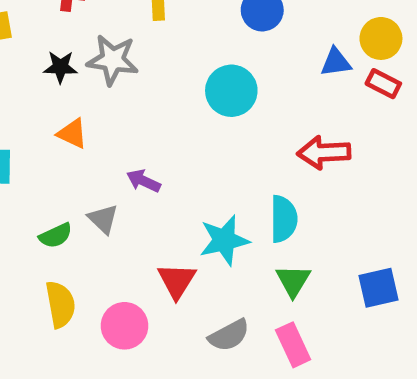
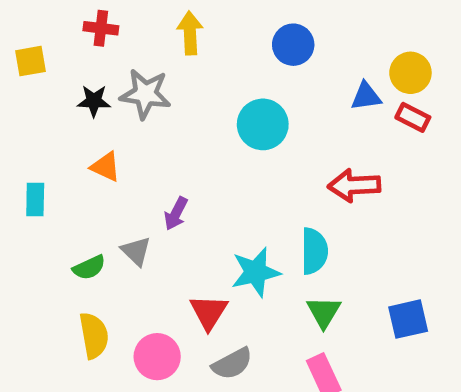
purple arrow: (143, 181) -> (176, 214), turned -88
gray semicircle: (229, 335) -> (232, 364), moved

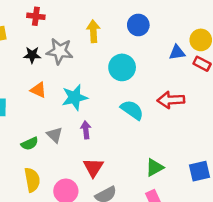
yellow arrow: (190, 33) -> (93, 31), moved
purple arrow: (176, 214) -> (86, 130), moved, turned 147
cyan semicircle: (314, 251) -> (132, 110), moved, turned -55
cyan star: (256, 272) -> (75, 97), moved
green triangle: (324, 312) -> (155, 167), turned 30

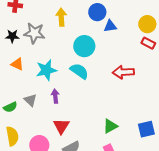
blue triangle: (177, 52) -> (110, 26), moved
cyan semicircle: (132, 110) -> (79, 71), moved

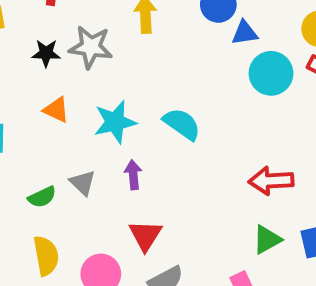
cyan circle: (84, 46) -> (271, 73), moved
red arrow: (123, 72) -> (271, 181), moved
green triangle: (110, 126) -> (267, 240), moved

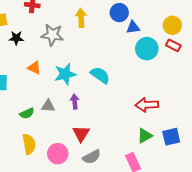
black star: (46, 53) -> (16, 38), moved
gray triangle: (83, 183) -> (48, 106), turned -40

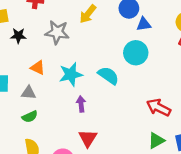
yellow arrow: (81, 18) -> (88, 14), turned -138
cyan circle: (147, 49) -> (136, 53), moved
red arrow: (147, 105) -> (159, 107), turned 30
gray triangle: (48, 106) -> (29, 93), moved

